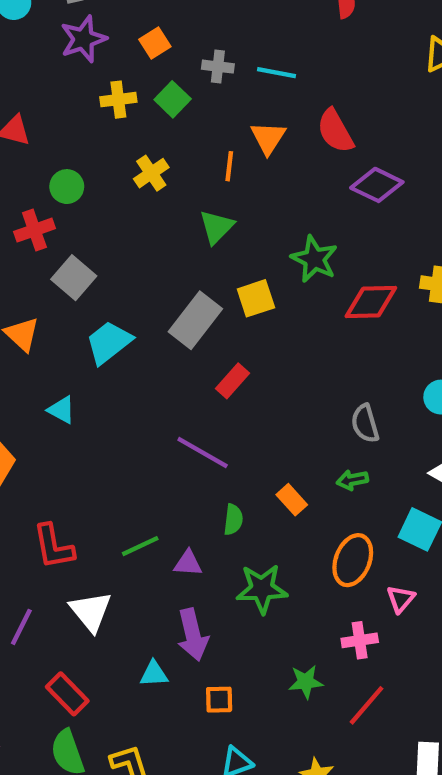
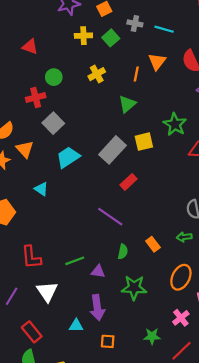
pink cross: (360, 640) -> (181, 318), turned -35

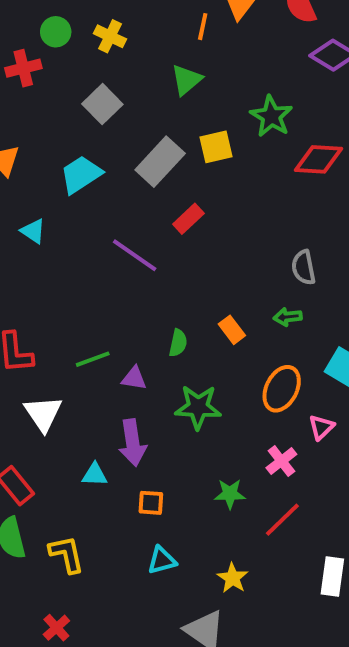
yellow cross: (97, 74) -> (110, 36), moved, turned -35
gray square: (53, 123) -> (102, 104), moved
purple line: (110, 217) -> (135, 255), moved

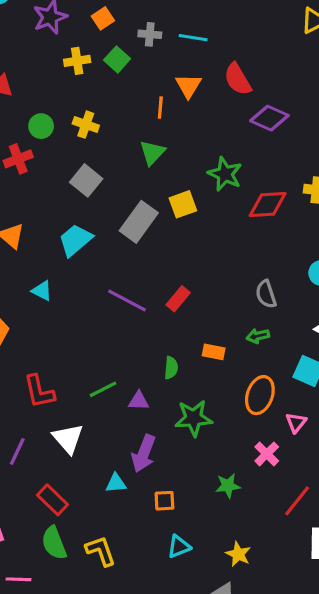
red rectangle: (188, 219) -> (178, 299), moved
orange rectangle: (232, 330) -> (214, 352), turned -35
purple arrow: (133, 443) -> (144, 453), turned 36
red line: (282, 520) -> (297, 501), moved

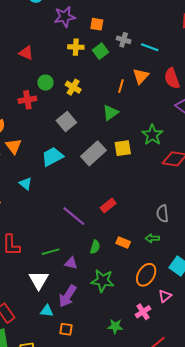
orange square: (103, 18) -> (97, 24), turned 32
purple line: (127, 301) -> (74, 216), moved
white triangle: (68, 439) -> (39, 280), moved
orange square: (164, 501) -> (66, 329), moved

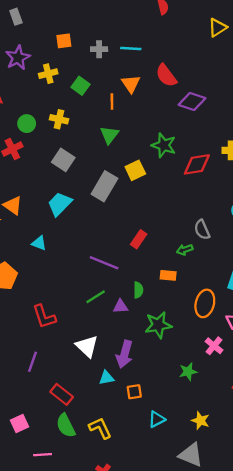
purple star: (65, 17) -> (18, 58), moved
green square: (100, 51) -> (80, 86), moved
green arrow: (152, 238) -> (185, 250), moved
green line: (51, 252) -> (96, 297), moved
purple triangle: (71, 263) -> (120, 306), moved

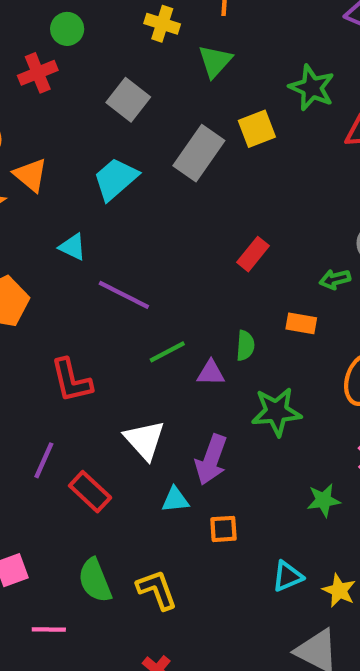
yellow cross: (59, 119) -> (162, 24), moved
purple line: (104, 263) -> (124, 295), moved
red rectangle: (62, 394) -> (90, 492), moved
cyan triangle: (157, 419) -> (287, 576), moved

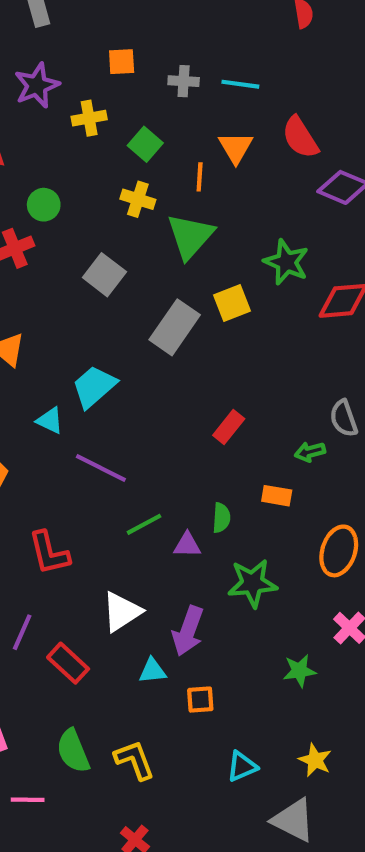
green triangle: (215, 61) -> (190, 236), size x1.4
cyan trapezoid: (115, 179) -> (94, 387), moved
white triangle: (144, 440) -> (122, 612), turned 39
cyan triangle: (287, 576) -> (242, 766), moved

